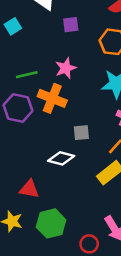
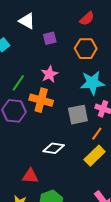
green line: (27, 75) -> (18, 83), turned -36
gray square: (81, 133) -> (78, 115), moved, size x1.5

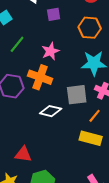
green line: (18, 83) -> (17, 44), moved
white diamond: (54, 148) -> (51, 111), moved
yellow rectangle: (95, 156) -> (91, 138), turned 55

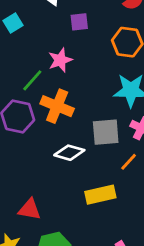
green line: (17, 44) -> (32, 80), moved
pink star: (50, 51) -> (60, 60), moved
yellow rectangle: (91, 138) -> (100, 195), moved, turned -30

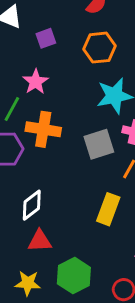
white diamond: (69, 153) -> (32, 205), moved, turned -40
yellow rectangle: (100, 195) -> (108, 209), turned -44

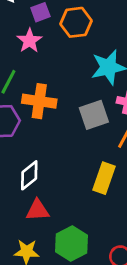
orange hexagon: (99, 48) -> (76, 22), moved
pink star: (36, 82) -> (29, 41), moved

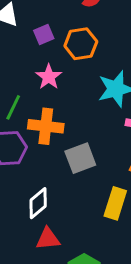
pink star: (29, 41) -> (49, 77), moved
gray square: (94, 115) -> (80, 158), moved

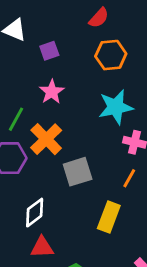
orange hexagon: (81, 44) -> (111, 55), moved
orange cross: (46, 126) -> (46, 139), turned 36

